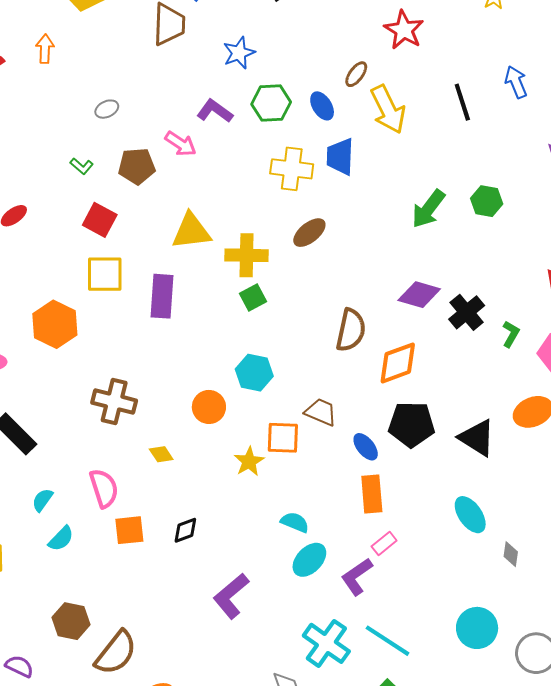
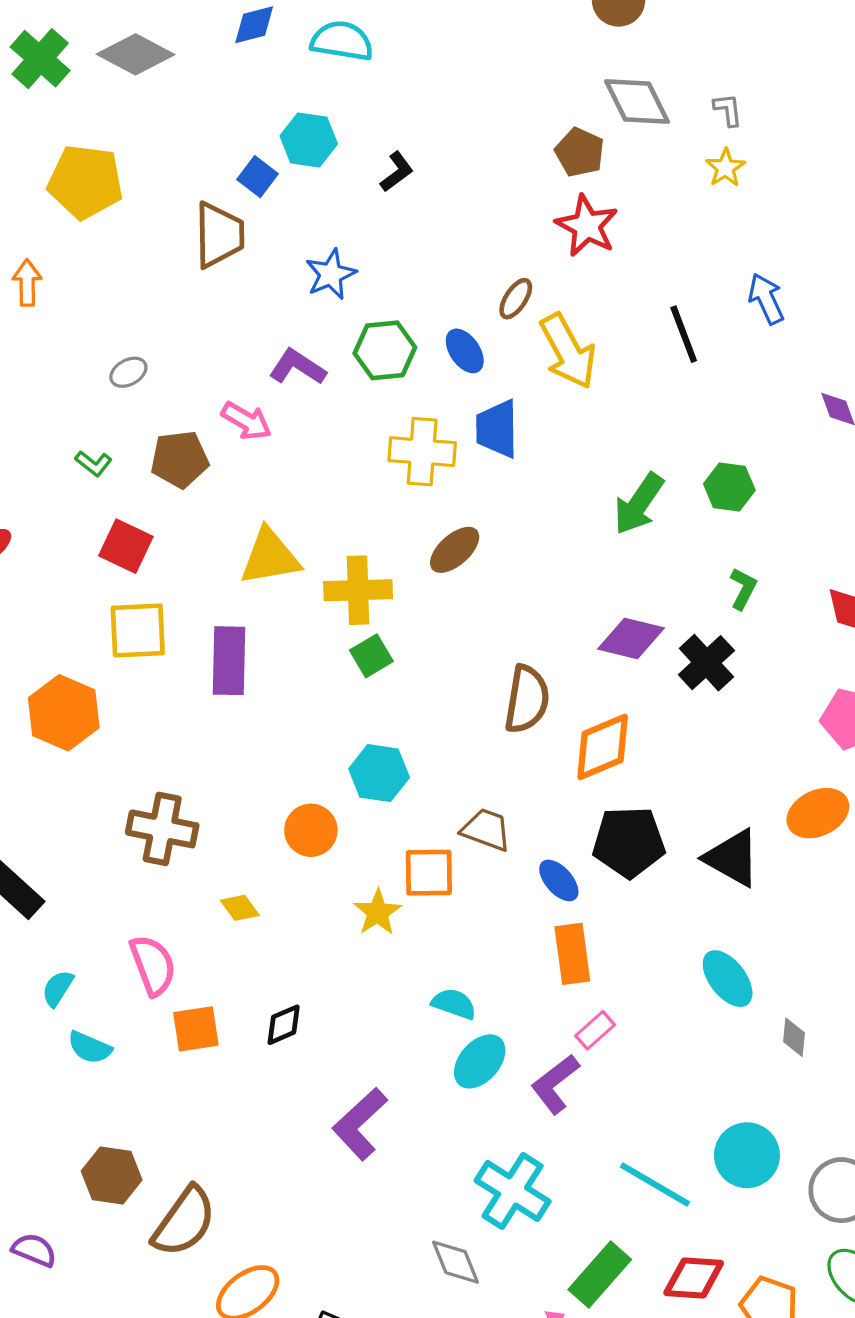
green L-shape: (511, 334) -> (743, 589), moved
cyan semicircle: (61, 539) -> (90, 1047), turned 72
cyan line: (387, 641) -> (655, 1185), moved

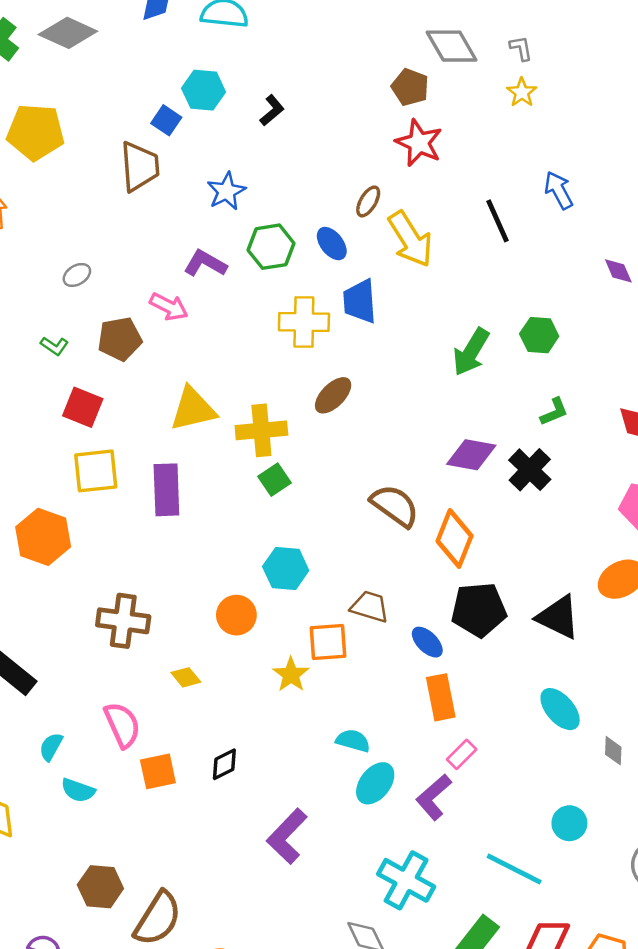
green L-shape: (743, 589) -> (554, 412), turned 44
brown semicircle: (527, 699) -> (395, 506), turned -60
orange diamond: (603, 747) -> (455, 538), turned -42
cyan circle: (747, 1155) -> (569, 823), moved, size x0.7

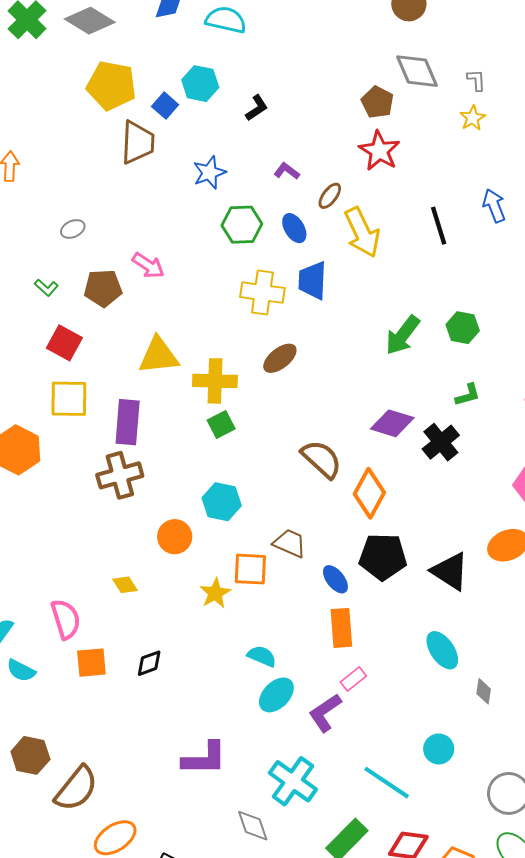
yellow pentagon: (36, 132) -> (111, 86), moved
purple L-shape: (205, 263) -> (287, 171), moved, size x0.7
brown cross: (123, 621) -> (120, 475), moved, turned -30
purple L-shape: (287, 836) -> (204, 759), moved, turned -141

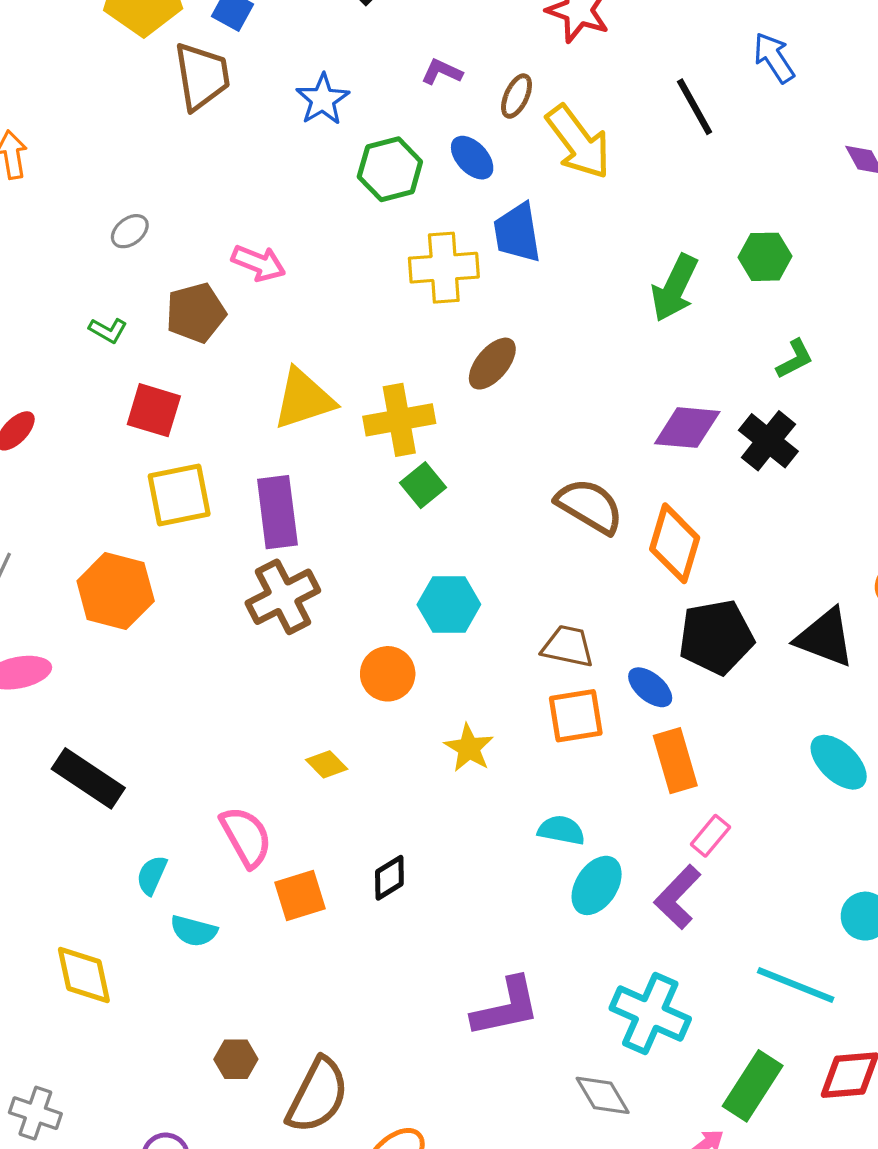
orange square: (250, 569) -> (576, 716), moved
brown hexagon: (30, 755) -> (236, 1059), size x0.7

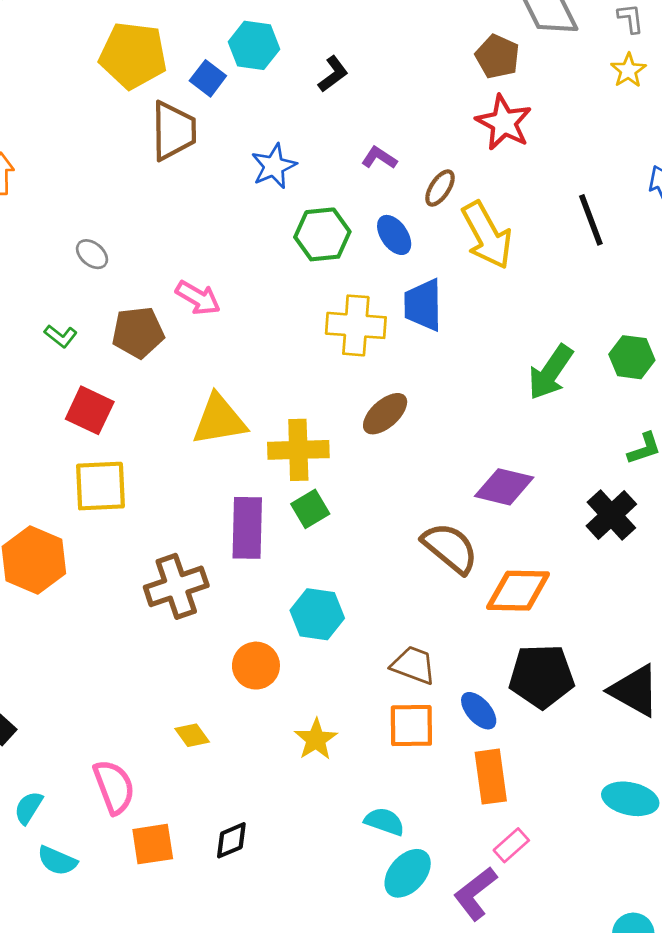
gray ellipse: (130, 231) -> (92, 254), turned 68
purple diamond: (687, 428) -> (504, 487), moved
purple rectangle: (277, 512) -> (247, 528), moved
orange diamond: (675, 543) -> (518, 591), turned 66
cyan ellipse: (839, 762) -> (630, 799), turned -40

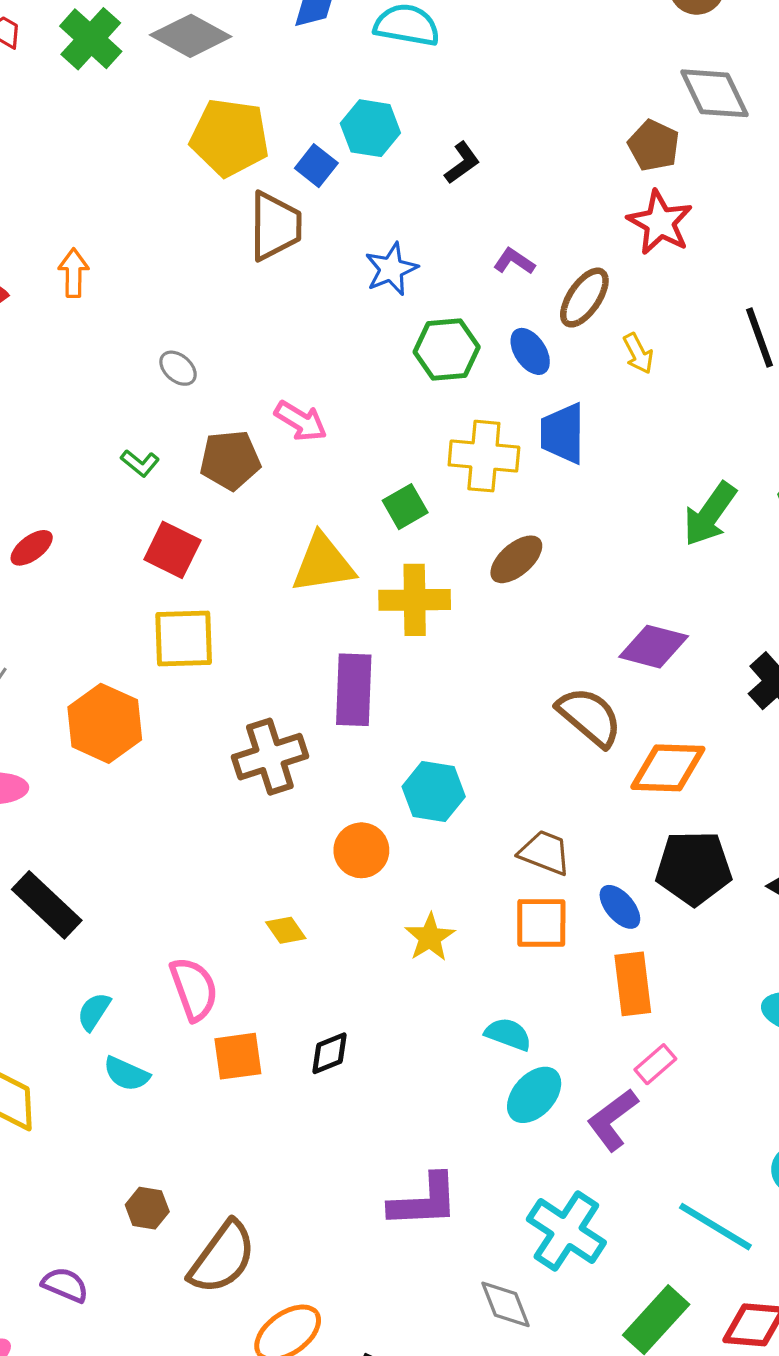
brown ellipse: (440, 188) -> (584, 298), size x1.4
yellow arrow: (487, 235) -> (638, 353), size x0.5
green square: (310, 509) -> (405, 507), moved

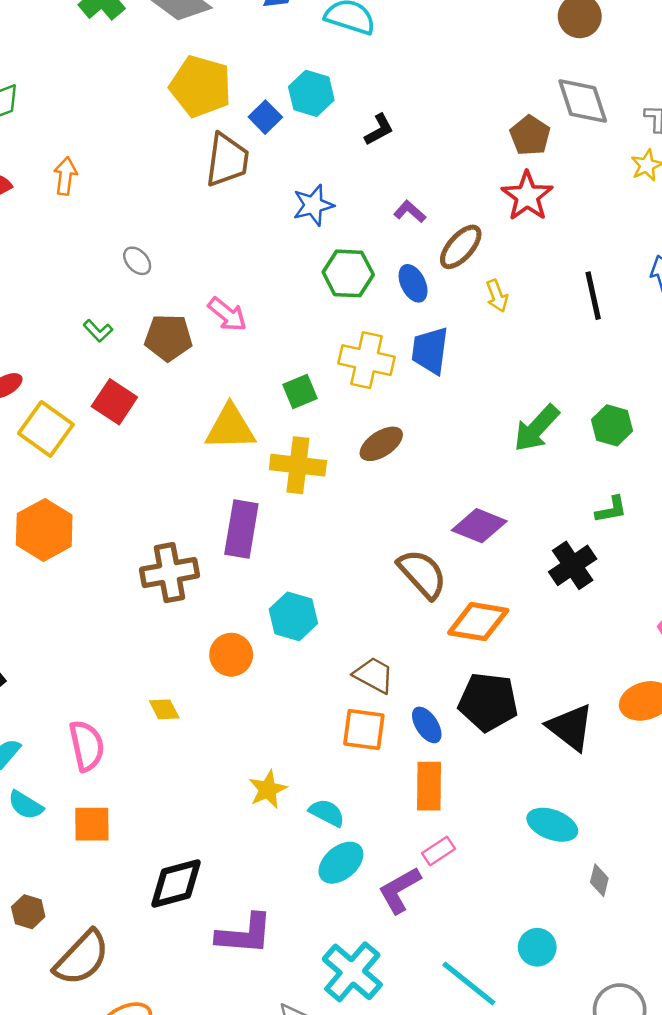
yellow square: (184, 638) -> (46, 429), moved, turned 30
yellow star: (430, 937) -> (268, 789), moved
black diamond: (330, 1053) -> (176, 883), moved, size x1.6
orange square: (238, 1056) -> (92, 824), moved

